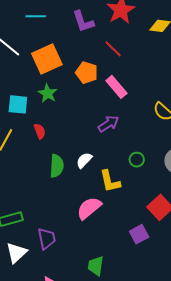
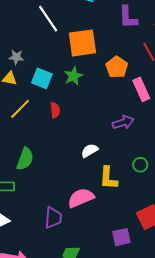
green semicircle: (57, 166) -> (25, 159), moved
purple trapezoid: (47, 239) -> (53, 218), moved

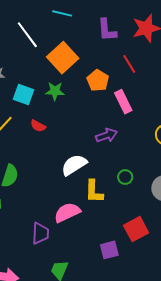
orange square: (82, 43) -> (63, 58), turned -32
green star: (73, 76) -> (55, 91), turned 30
red semicircle: (55, 110) -> (38, 126), turned 126
white semicircle: (90, 151) -> (74, 165), size x1.5

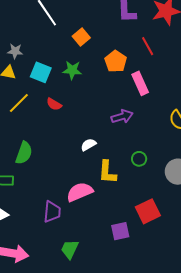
orange square: (63, 58) -> (81, 37), size x0.6
white semicircle: (74, 165) -> (88, 145), size x0.6

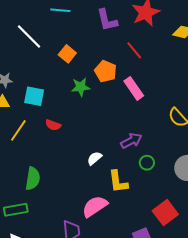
green star: (72, 70) -> (81, 87), moved
purple arrow: (122, 116) -> (131, 141), moved

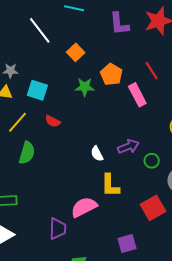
red line: (134, 50) -> (152, 71), moved
white semicircle: (94, 158) -> (97, 154), moved, turned -84
green circle: (147, 163) -> (152, 161), moved
green semicircle: (33, 179) -> (27, 153), moved
red square: (165, 213) -> (153, 208), moved

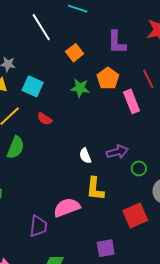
purple L-shape: (119, 24) -> (117, 42), moved

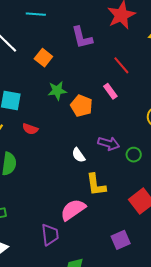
orange pentagon: (108, 78) -> (81, 106), moved
pink rectangle: (131, 101) -> (110, 91), size x0.7
purple arrow: (117, 152) -> (109, 144), turned 45

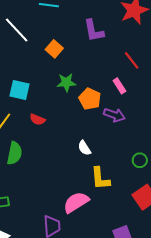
purple arrow: (109, 144) -> (114, 115), moved
green circle: (134, 155) -> (140, 160), moved

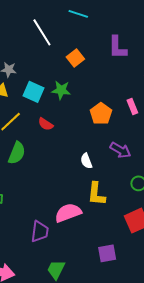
green star: (66, 83) -> (61, 90), moved
purple arrow: (114, 115) -> (120, 150), moved

